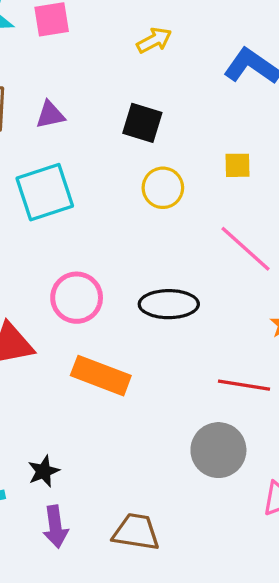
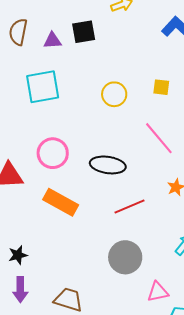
black square: (142, 123) -> (84, 32), moved, turned -35
red line: (244, 385) -> (130, 206), moved, turned -40

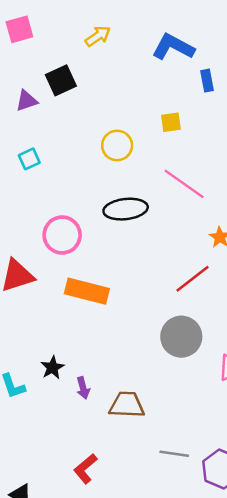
cyan square: (43, 87) -> (29, 159), size x0.5
black ellipse: (108, 165) -> (126, 209), moved
red line: (130, 206) -> (192, 279), moved
purple arrow: (20, 290) -> (83, 388), moved, size x0.7

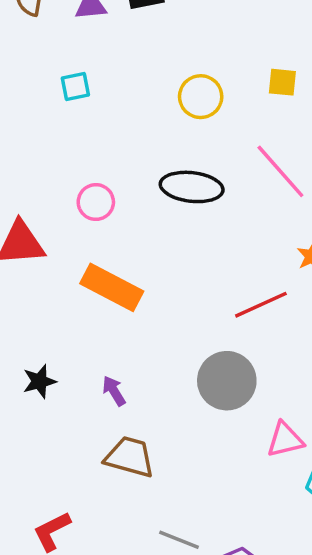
pink circle: (62, 235) -> (96, 202), size x0.7
purple arrow: (83, 388) -> (114, 391), moved, turned 150

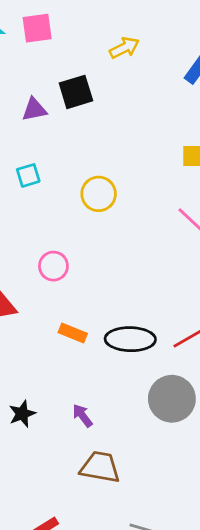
yellow circle: (201, 97) -> (99, 194), moved
black ellipse: (192, 187) -> (130, 339), moved
orange rectangle: (112, 287) -> (73, 333), size x0.6

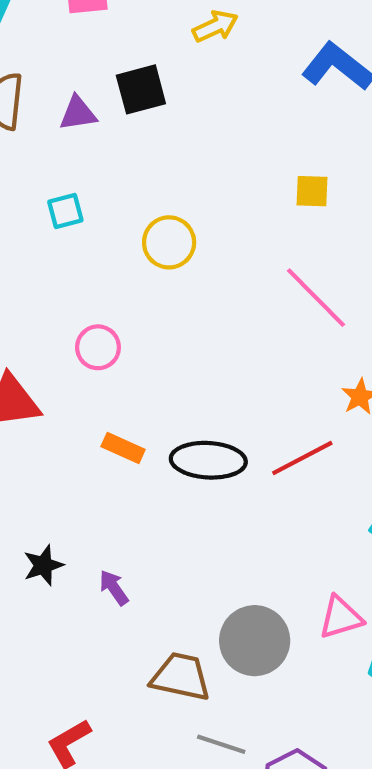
gray circle: (172, 399) -> (255, 641), moved
purple arrow: (82, 416) -> (114, 588), moved
brown trapezoid: (100, 467) -> (181, 677), moved

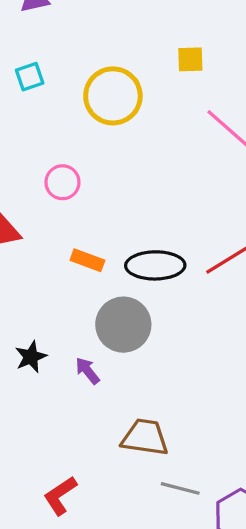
yellow square: (312, 191) -> (190, 59), moved
yellow circle: (169, 242) -> (113, 96), size x1.4
gray circle: (255, 641) -> (123, 325), moved

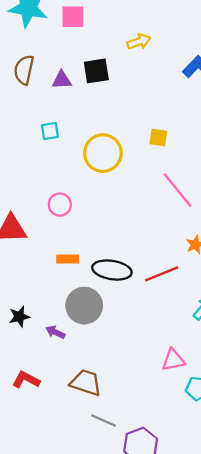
orange rectangle: (87, 260) -> (68, 259), turned -30
purple arrow: (88, 371) -> (55, 332), turned -36
red L-shape: (60, 496) -> (26, 380), moved, turned 52

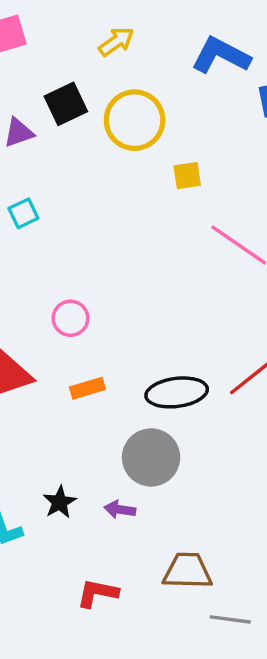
yellow circle: (103, 153) -> (135, 120), moved
orange rectangle: (68, 259) -> (87, 388), moved

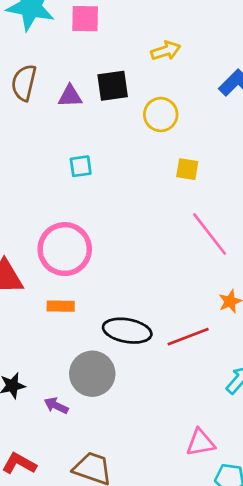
yellow circle: (135, 120) -> (161, 115), size x0.7
cyan square: (23, 213) -> (81, 166), moved
pink circle: (71, 318) -> (65, 249), size x1.8

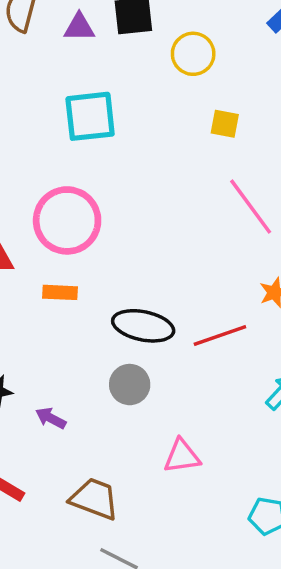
cyan square: (81, 166) -> (90, 116), size x1.8
gray circle: (92, 374) -> (130, 385), moved, size x0.7
pink triangle: (200, 443) -> (182, 456), moved

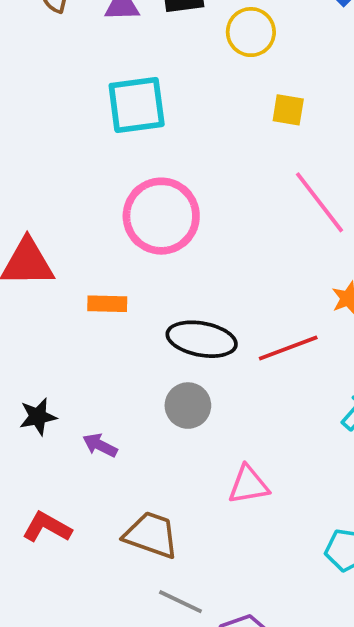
pink circle: (67, 220) -> (161, 216), moved

